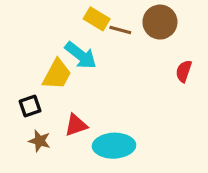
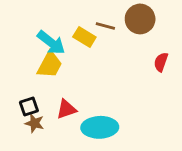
yellow rectangle: (97, 19) -> (84, 37), moved
cyan arrow: (81, 55) -> (51, 43), moved
black square: (30, 106) -> (29, 107), moved

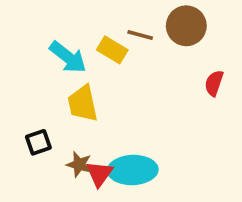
yellow trapezoid: (50, 65) -> (83, 103), moved, turned 140
red triangle: (66, 109) -> (99, 174), moved, turned -35
brown star: (34, 123) -> (79, 164), moved

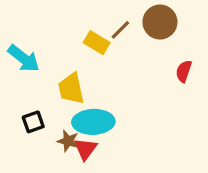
brown line: (140, 35) -> (120, 30), turned -60
cyan arrow: (68, 57) -> (24, 58), moved
cyan ellipse: (133, 170) -> (93, 122), moved

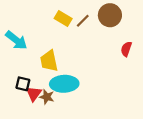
yellow rectangle: (97, 43) -> (63, 18), moved
black square: (33, 122) -> (23, 84), turned 32
red triangle: (85, 149) -> (34, 94), moved

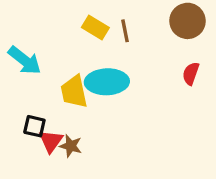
brown circle: (110, 15) -> (187, 21), moved
brown line: (83, 21) -> (125, 31), turned -56
cyan ellipse: (64, 84) -> (107, 82), moved

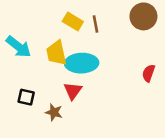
red semicircle: (191, 74) -> (149, 73), moved
yellow trapezoid: (74, 92) -> (56, 53), moved
red triangle: (51, 141) -> (73, 91), moved

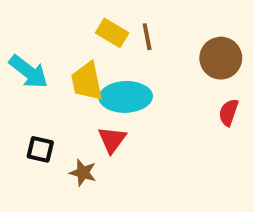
brown circle: (143, 16) -> (221, 58), moved

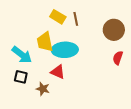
cyan arrow: (29, 72) -> (22, 55), moved
red triangle: (112, 140) -> (58, 72), turned -42

